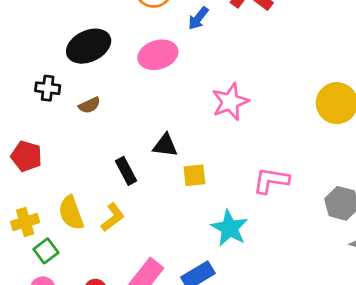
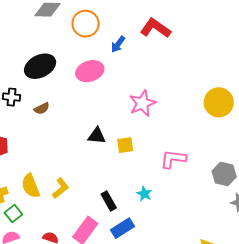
black rectangle: (126, 171) -> (109, 201), moved
yellow square: (194, 175) -> (125, 145), moved
cyan star: (230, 228) -> (144, 194), size x0.6

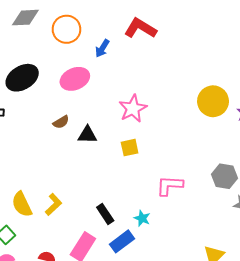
brown semicircle: (42, 108) -> (61, 122), moved
black triangle: (97, 136) -> (87, 135), moved
yellow square: (125, 145) -> (130, 148), moved
pink L-shape: (173, 159) -> (170, 186), moved
cyan star: (144, 194) -> (142, 218), moved

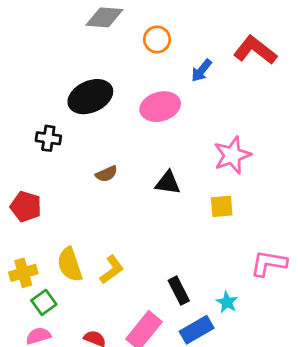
orange circle: (66, 29) -> (157, 39), size x0.7
brown semicircle: (61, 122) -> (106, 174), moved

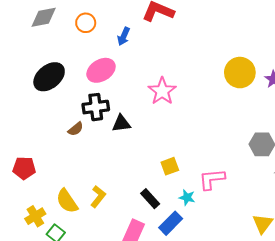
black cross: (48, 138) -> (96, 107), moved, size x1.4
yellow square: (222, 206) -> (170, 166), moved
pink L-shape: (269, 263) -> (212, 179), moved

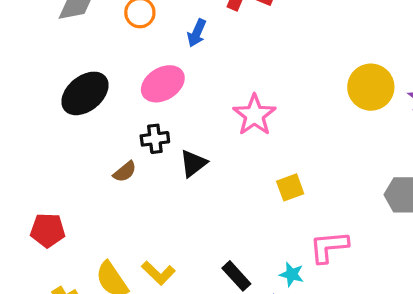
black cross: (96, 107) -> (155, 139), size x0.7
black triangle: (121, 123) -> (193, 163), turned -30
yellow square: (170, 166) -> (290, 187), moved
yellow L-shape: (98, 197) -> (158, 273), turned 95

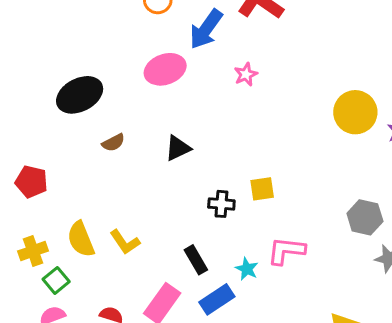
blue arrow: (197, 33) -> (206, 29), size x1.6
black ellipse: (85, 93) -> (80, 95), moved
pink star: (254, 115) -> (246, 74), moved, size x0.6
black cross: (155, 139) -> (221, 204), moved

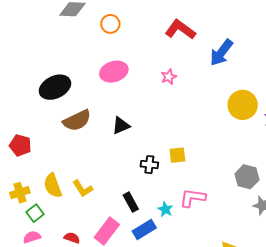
blue arrow: (206, 29) -> (221, 53), moved
brown semicircle: (113, 143) -> (77, 120), size x1.8

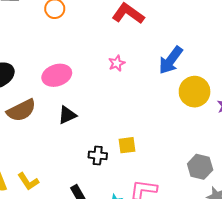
blue arrow: (221, 53) -> (171, 60), moved
pink ellipse: (114, 72) -> (57, 75), moved

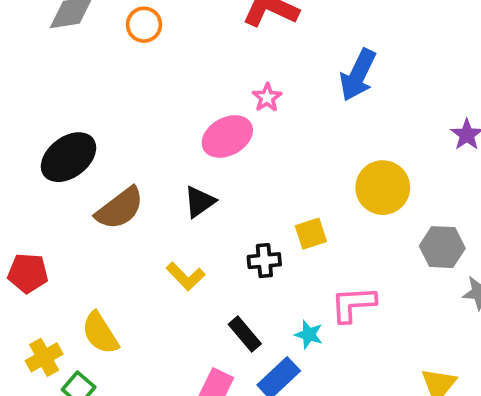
pink ellipse: (57, 75) -> (227, 136), moved
yellow circle: (195, 92) -> (383, 188), moved
yellow L-shape: (28, 181) -> (186, 276), moved

